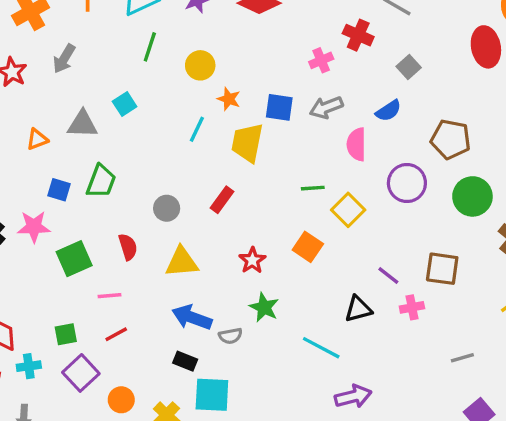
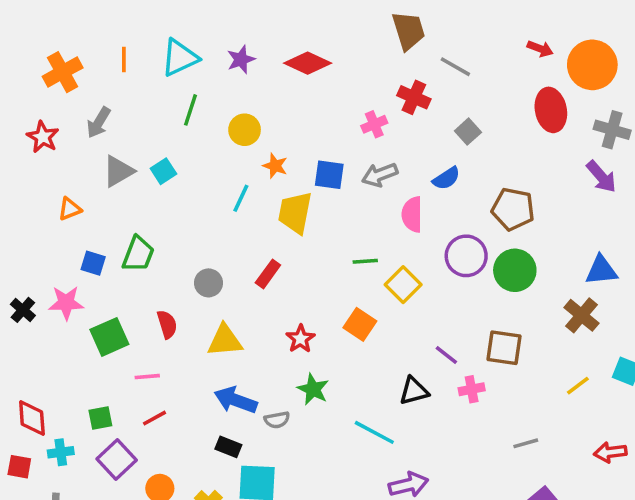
gray triangle: (83, 124) -> (118, 171), moved, turned -32
green circle: (472, 196) -> (515, 270), moved

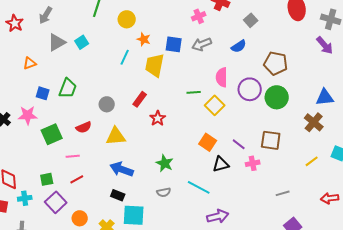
pink semicircle: (412, 214) -> (222, 77), moved
red semicircle: (167, 324) -> (84, 127), turned 84
orange square: (360, 324) -> (208, 142), moved
red star: (300, 339) -> (158, 118), moved
gray semicircle: (277, 420) -> (164, 192), moved

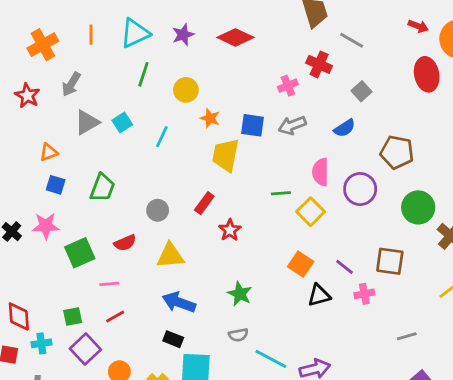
cyan line: (125, 57) -> (162, 137), moved
blue square: (43, 93) -> (56, 185), moved
green circle: (277, 97) -> (418, 207), moved
cyan line: (199, 187) -> (271, 359), moved

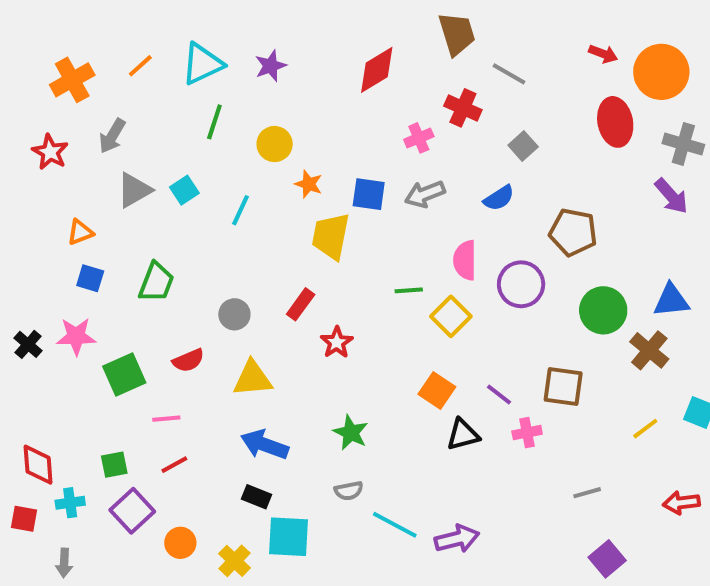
orange line: (91, 35) -> (140, 66), turned 48
red diamond: (235, 37) -> (377, 70), moved, turned -56

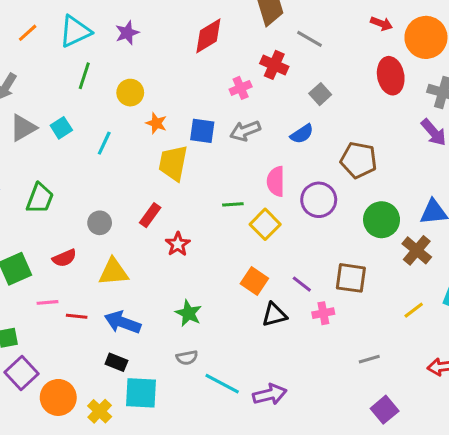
red line: (174, 465) -> (77, 316), moved, turned 35
orange circle: (180, 543) -> (58, 397), size x1.5

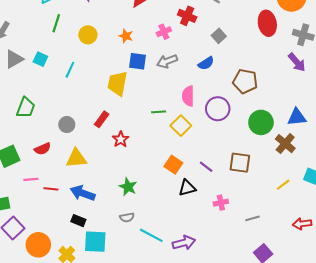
orange star: (156, 123) -> (126, 36), moved
cyan square: (61, 128) -> (40, 59), turned -32
pink cross: (323, 313) -> (221, 203), moved

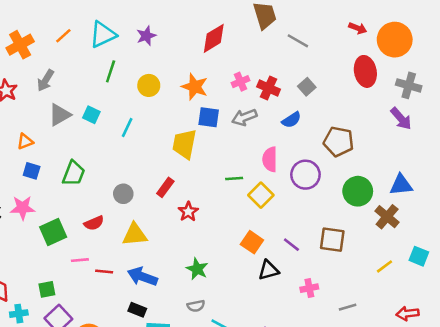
red cross: (187, 16) -> (269, 88), moved
orange star: (126, 36) -> (195, 87), size x1.5

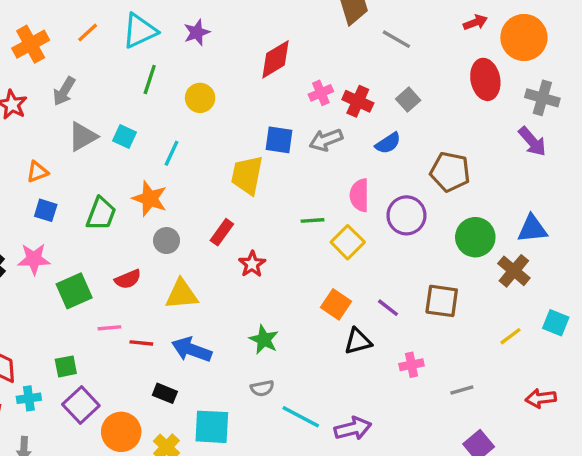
red arrow: (358, 28) -> (475, 22), turned -42
red diamond: (214, 38) -> (276, 59), moved
orange star: (195, 87) -> (150, 199), moved
black rectangle: (137, 310) -> (165, 393), moved

